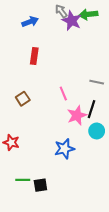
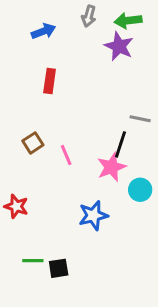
gray arrow: (61, 11) -> (89, 16), turned -128
purple star: (72, 21) -> (119, 46), moved
pink line: (63, 94) -> (66, 155), moved
black line: (91, 109) -> (121, 144), moved

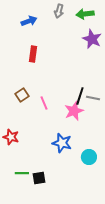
purple star: (119, 46) -> (92, 39), moved
gray line: (140, 119) -> (93, 98), moved
cyan circle: (140, 190) -> (89, 157), moved
blue star: (93, 215) -> (62, 143), turned 30

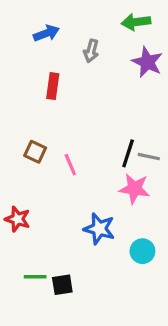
gray arrow: (59, 11) -> (91, 51), moved
brown square: (22, 95) -> (35, 152), turned -32
pink star: (74, 111) -> (134, 189), moved, turned 30

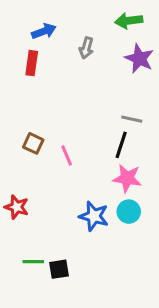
red rectangle: (53, 86) -> (32, 63), moved
gray line: (149, 157) -> (132, 119), moved
cyan circle: (142, 251) -> (129, 212), moved

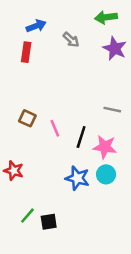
gray arrow: (86, 48) -> (71, 40), turned -63
gray line: (132, 119) -> (112, 110), moved
black line: (121, 145) -> (81, 137), moved
green line: (33, 262) -> (27, 216), turned -49

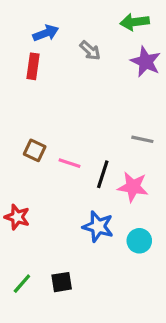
pink line: (55, 128) -> (69, 163), turned -49
cyan circle: (106, 174) -> (139, 241), moved
green line: (27, 216) -> (22, 284), moved

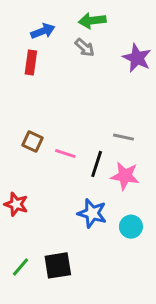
green arrow: (135, 22) -> (92, 21), moved
gray line: (142, 139) -> (123, 137), moved
black square: (62, 282) -> (58, 265), size x1.4

